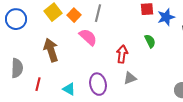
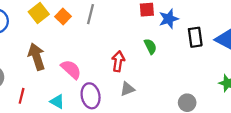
pink semicircle: (88, 37) -> (71, 69), moved

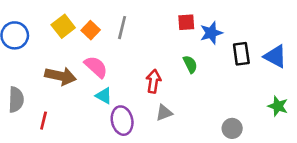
brown arrow: (37, 57) -> (61, 76), turned 120
pink semicircle: (71, 69) -> (96, 67), moved
cyan triangle: (57, 102) -> (104, 96), moved

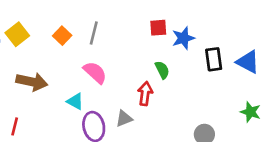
yellow square: (63, 26) -> (17, 34), moved
pink semicircle: (96, 67) -> (95, 72), moved
red arrow: (154, 81) -> (145, 94), moved
gray triangle: (164, 113) -> (124, 119), moved

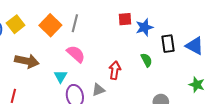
orange square: (62, 36) -> (50, 25), size x1.5
green semicircle: (162, 70) -> (147, 60), moved
cyan triangle: (75, 101) -> (61, 76), turned 32

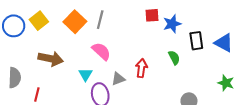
gray triangle: (98, 90) -> (118, 79), moved

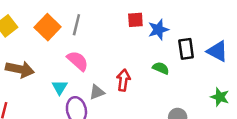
green semicircle: (174, 58) -> (161, 68), turned -40

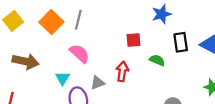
red square: (135, 20) -> (133, 40), moved
blue star: (158, 30) -> (162, 14), moved

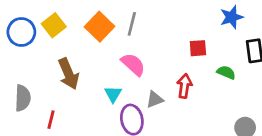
brown arrow: (25, 61) -> (69, 74), turned 55

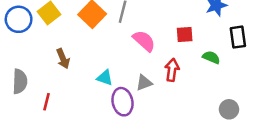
pink semicircle: (133, 64) -> (144, 41), moved
brown arrow: (69, 74) -> (63, 59), size x0.7
cyan triangle: (113, 94) -> (105, 78), turned -42

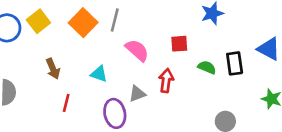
black rectangle: (238, 37) -> (235, 63), moved
cyan triangle: (105, 78) -> (99, 74), moved
red line: (46, 102) -> (66, 103), moved

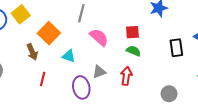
orange square: (83, 23) -> (49, 33), moved
green semicircle: (207, 67) -> (134, 51), moved
red arrow: (166, 81) -> (126, 76), moved

